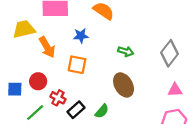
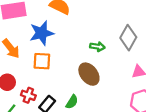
blue star: (81, 36) -> (42, 33), size x1.6
green arrow: (126, 51) -> (97, 47), moved

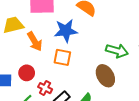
green arrow: (97, 47) -> (117, 51), size x1.5

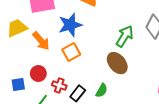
green arrow: (117, 51) -> (125, 36), turned -65
orange square: (62, 57) -> (71, 52), turned -30

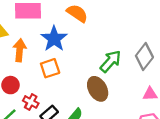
blue star: (70, 25) -> (54, 39), turned -30
orange arrow: (41, 41) -> (20, 50), turned -144

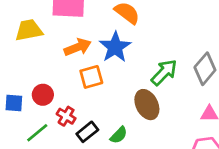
blue star: (54, 39) -> (115, 47), moved
orange arrow: (20, 50) -> (78, 47), moved, turned 60

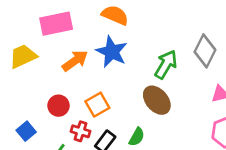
orange square: (91, 77) -> (97, 105), moved
red circle: (43, 95) -> (58, 106), moved
blue square: (14, 103) -> (26, 131), turned -30

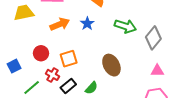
blue star: (112, 52) -> (87, 24), size x0.6
green arrow: (166, 64) -> (125, 26), moved, turned 65

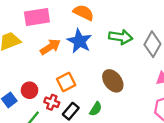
blue star: (87, 24) -> (79, 41), size x1.6
red circle: (41, 53) -> (29, 90), moved

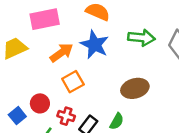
brown ellipse: (113, 81) -> (135, 88), turned -65
orange square: (66, 82) -> (73, 82), moved

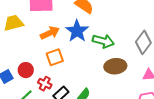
green arrow: (141, 38) -> (103, 41), moved
brown ellipse: (135, 88) -> (115, 66), moved

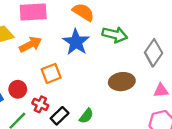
orange arrow: (50, 33) -> (30, 44), moved
green arrow: (103, 41) -> (115, 35), moved

